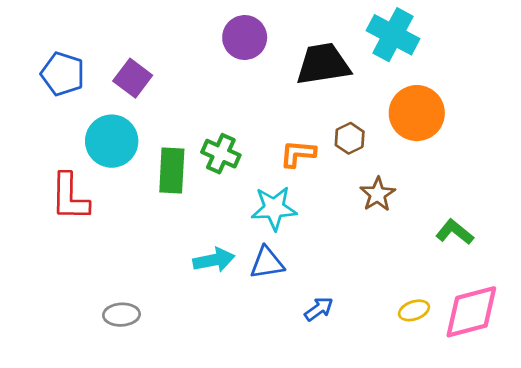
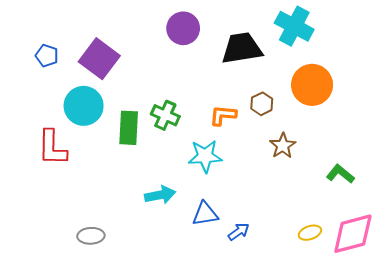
blue pentagon: (63, 74) -> (47, 56), size x0.7
purple square: (133, 78) -> (99, 59), size x1.4
blue triangle: (267, 263) -> (205, 214), moved

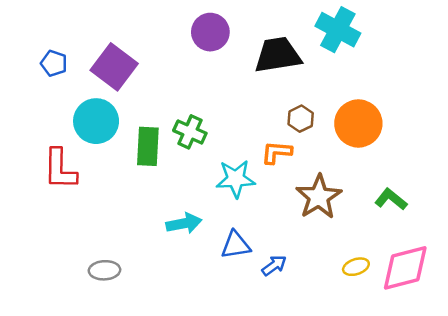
orange circle: (312, 85) -> (358, 123), moved
orange L-shape: (223, 115) -> (277, 152), moved
brown star: (283, 146) -> (319, 197), moved, size x1.5

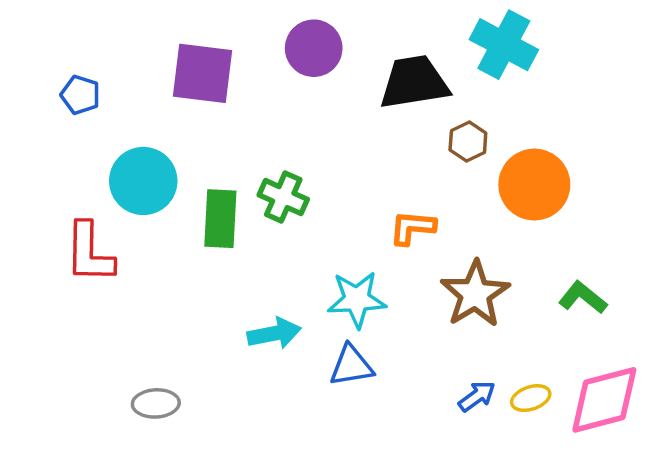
purple square: (114, 67) -> (202, 73), moved, turned -30
brown hexagon: (301, 119) -> (468, 141), moved
cyan star: (236, 179) -> (357, 299), moved
blue arrow: (274, 265) -> (477, 396), moved

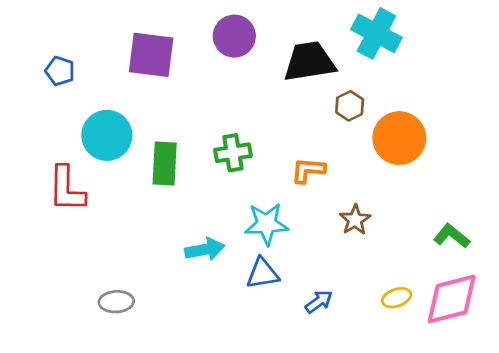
green cross: (283, 197) -> (233, 153), moved, turned -33
brown star: (475, 294) -> (355, 220), size x0.6
green L-shape: (583, 298) -> (452, 236), moved
blue arrow: (477, 396) -> (319, 302), moved

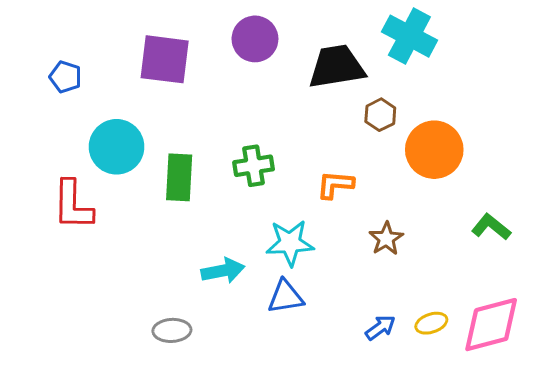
green L-shape: (452, 236) -> (491, 227), moved
gray ellipse: (116, 302) -> (172, 330), moved
blue arrow: (319, 302) -> (380, 328), moved

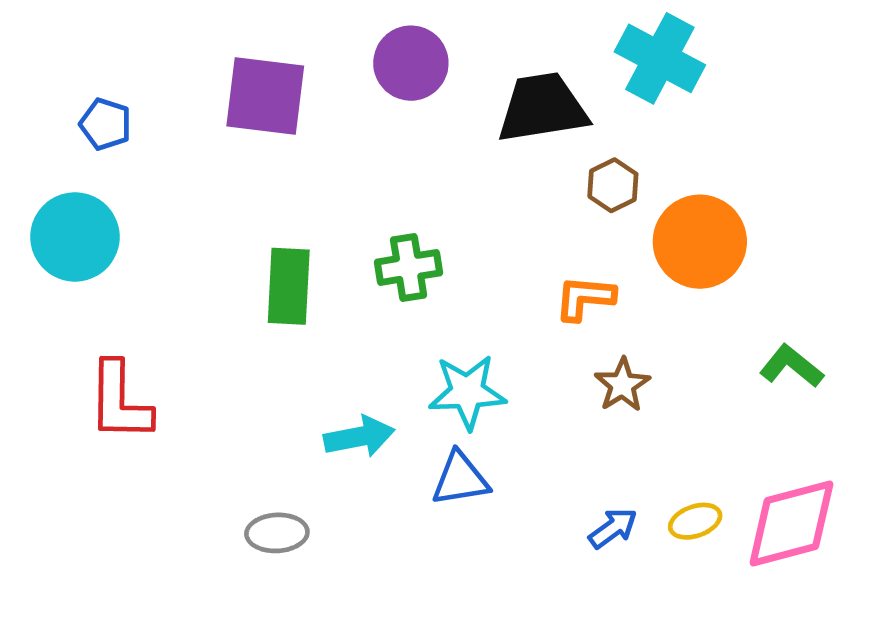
cyan circle: (117, 147) -> (75, 237), moved
orange L-shape: (335, 185) -> (585, 298), moved
red L-shape: (73, 205) -> (120, 401), moved

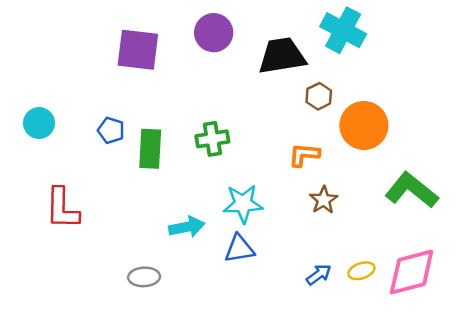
blue pentagon: (105, 124) -> (111, 130), moved
cyan circle: (75, 237) -> (39, 123), size x0.7
green L-shape: (791, 366) -> (412, 190), size x1.6

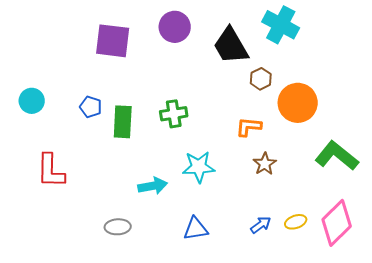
black trapezoid: (282, 56) -> (231, 46), turned -111
blue triangle: (239, 249) -> (196, 229), moved
pink diamond: (412, 272) -> (337, 223), turned -30

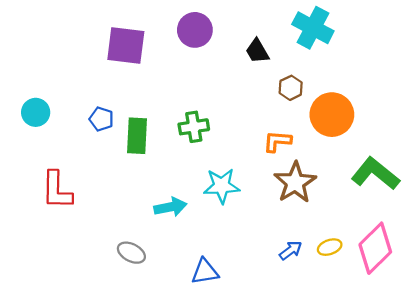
black trapezoid: (231, 46) -> (257, 51), size x0.6
brown star: (265, 164) -> (295, 182), size x1.6
gray ellipse: (118, 227) -> (131, 253), turned 30
blue triangle: (196, 229) -> (205, 272), moved

